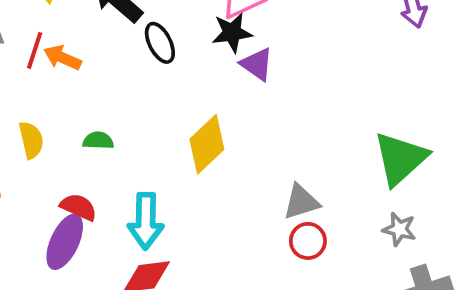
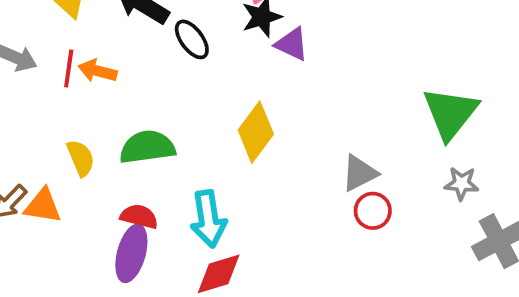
green semicircle: (98, 141) -> (147, 147), size x1.8

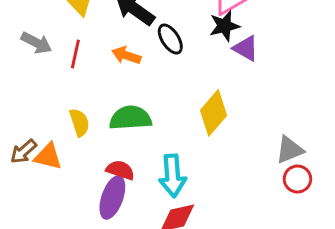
orange arrow: (98, 71) -> (126, 55), moved

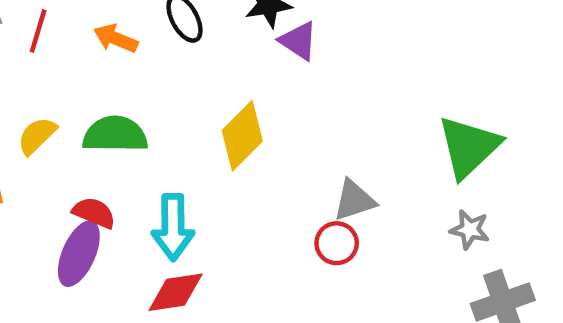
yellow semicircle: (79, 122) -> (37, 136), turned -120
red circle: (297, 179) -> (337, 243), moved

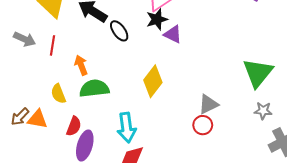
orange arrow: (116, 38) -> (81, 65), moved, turned 54
yellow semicircle: (37, 136) -> (58, 94), turned -60
red semicircle: (94, 213) -> (74, 126), moved, turned 96

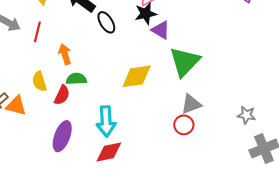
green triangle: (258, 73) -> (185, 62), moved
yellow diamond: (153, 81) -> (137, 76), turned 40
green semicircle: (94, 88) -> (76, 79), size x0.7
red semicircle: (74, 126) -> (62, 95), moved

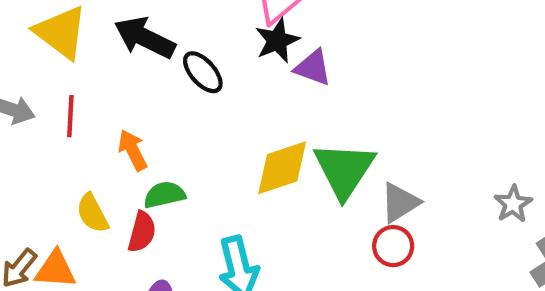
green triangle: (185, 62) -> (344, 170), moved
gray star: (246, 115) -> (513, 204), turned -30

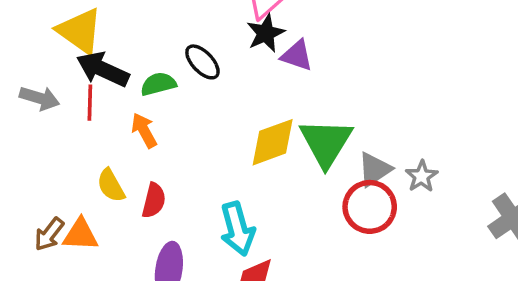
black arrow: (145, 38) -> (103, 69), moved
green semicircle: (164, 195) -> (158, 84), moved
gray star: (513, 204) -> (422, 176), moved
red circle: (393, 246) -> (370, 207), size x1.5

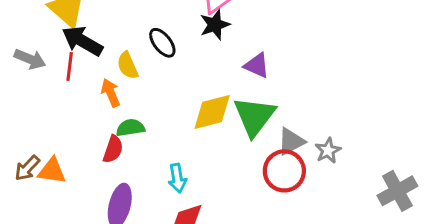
purple triangle: (297, 56) -> (257, 65), moved
green semicircle: (158, 84) -> (130, 128), moved
yellow semicircle: (111, 185) -> (128, 65), moved
cyan arrow: (237, 229) -> (177, 178), size x0.7

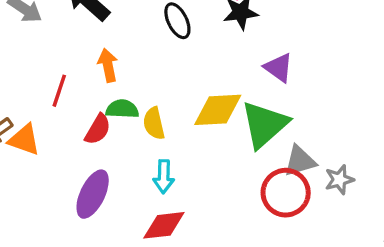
yellow semicircle: (128, 65) -> (154, 123), moved
red line: (70, 67) -> (59, 91), moved

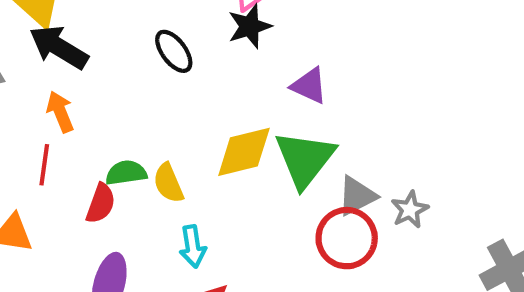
orange arrow: (108, 65) -> (60, 112), moved

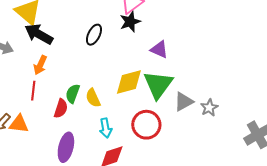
black ellipse: (174, 51) -> (94, 35), turned 65
orange arrow: (60, 112) -> (40, 65), turned -132
green semicircle: (126, 173) -> (73, 94), turned -60
red circle: (347, 238) -> (146, 125), moved

